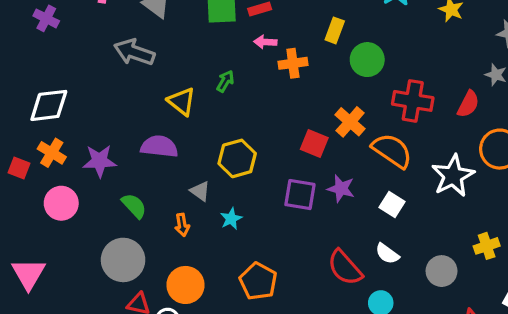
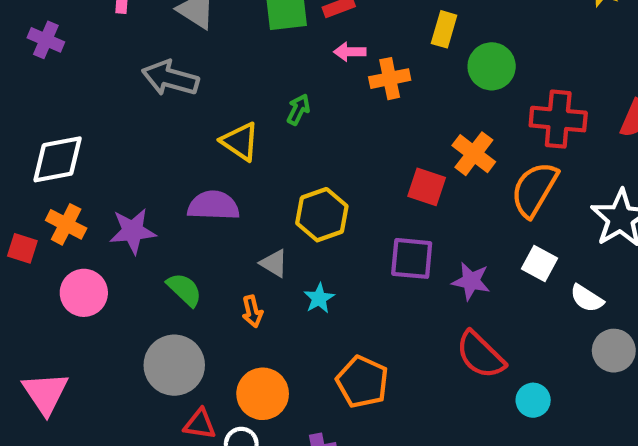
orange semicircle: (392, 151) -> (534, 189), turned -90
purple star: (341, 189) -> (471, 281), moved
white semicircle: (387, 254) -> (587, 298), moved

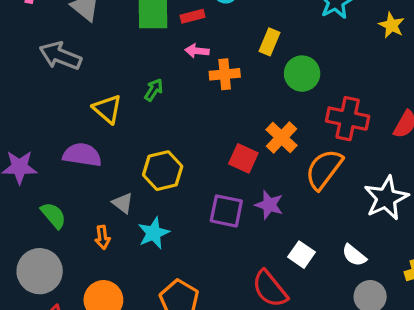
white square: (539, 264) -> (301, 255), moved
purple star: (471, 281) -> (269, 205), moved
cyan star: (319, 298) -> (154, 233), size x1.4

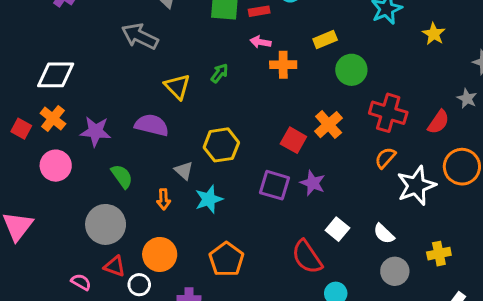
yellow rectangle: (270, 42) -> (325, 39), turned 40
orange semicircle: (324, 169) -> (385, 158), moved, size x0.6

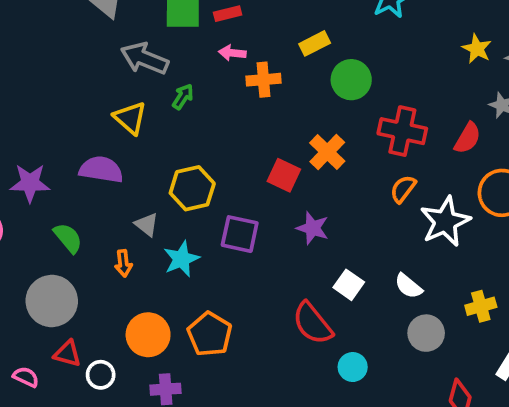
yellow star: (434, 34) -> (477, 49), moved
gray arrow: (140, 36) -> (145, 59), moved
purple square: (275, 185) -> (240, 234), moved
orange circle: (160, 254) -> (148, 335), moved

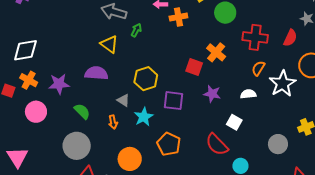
white semicircle: (408, 286) -> (248, 94), moved, turned 140
orange pentagon: (210, 334) -> (169, 144), moved

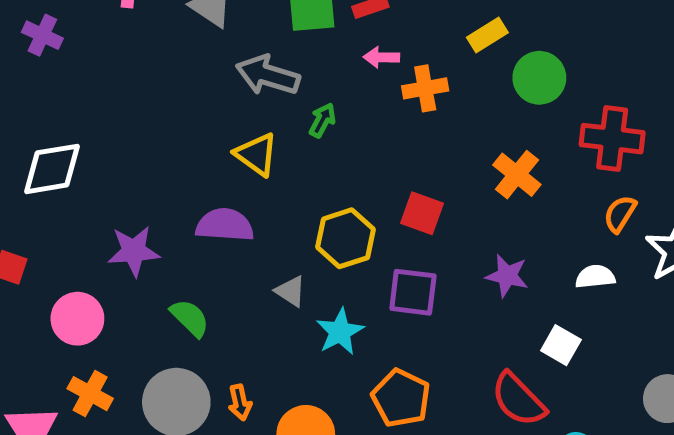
red square: (194, 67) -> (422, 213), moved
orange cross: (29, 80) -> (90, 394), moved
orange arrow: (113, 122) -> (240, 402), moved

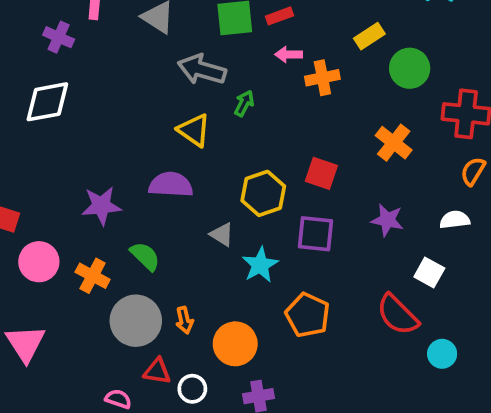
purple cross: (42, 35) -> (59, 37), moved
white diamond: (52, 169) -> (47, 102), moved
pink circle: (77, 319) -> (39, 262), moved
orange cross: (90, 394) -> (93, 276), moved

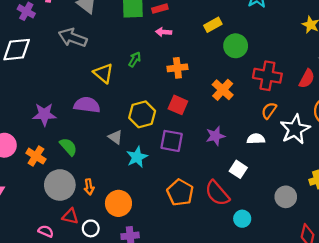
gray arrow: (202, 70) -> (73, 38), moved
orange cross: (322, 78) -> (177, 68), moved
purple star: (387, 220) -> (215, 136), turned -30
orange pentagon: (308, 315) -> (180, 192), moved

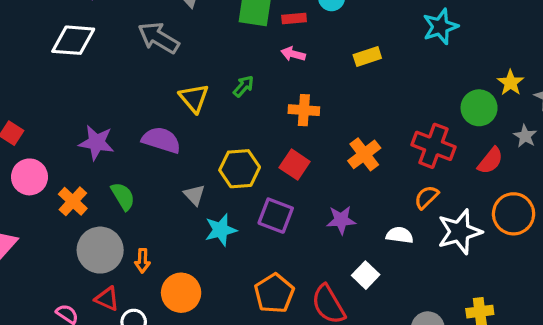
green circle: (236, 46) -> (479, 108), moved

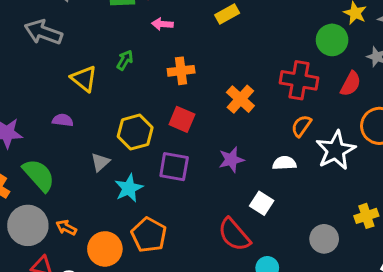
purple semicircle: (161, 140) -> (63, 120), size x0.6
gray triangle: (194, 195) -> (100, 162), turned 42
green semicircle: (123, 196) -> (39, 175), size x1.4
orange arrow: (142, 261) -> (66, 228), turned 126
orange pentagon: (274, 293) -> (149, 235), moved

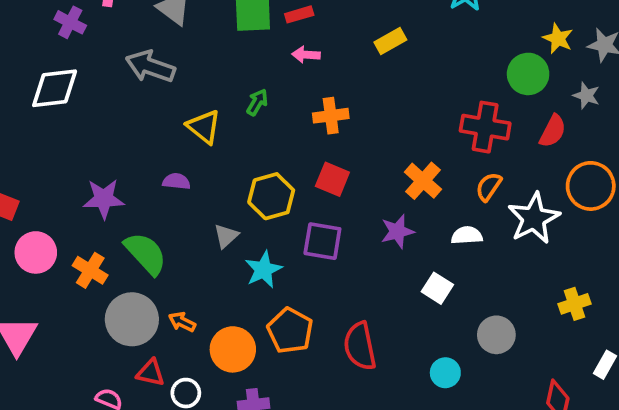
orange cross: (240, 99) -> (423, 181), moved
red semicircle: (234, 235) -> (360, 346), moved, turned 30
gray circle: (324, 239) -> (496, 335), moved

